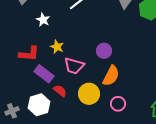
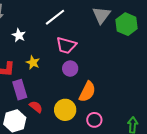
purple circle: (104, 51) -> (70, 69), moved
pink trapezoid: (74, 66) -> (66, 45), moved
purple rectangle: (44, 74) -> (20, 90), turned 36

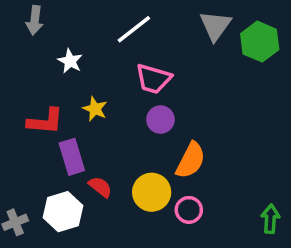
pink circle: (94, 120) -> (189, 210), moved

